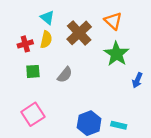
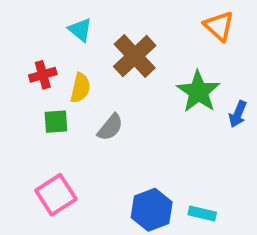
orange triangle: (113, 21) -> (219, 26), moved
yellow semicircle: (46, 40) -> (80, 88), moved
blue arrow: (137, 80) -> (238, 114), moved

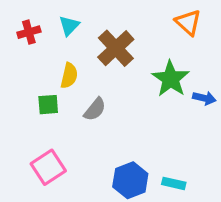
cyan triangle: (80, 30) -> (69, 26), turned 35
red cross: (43, 75) -> (29, 32), moved
blue arrow: (238, 114) -> (204, 98), turned -100

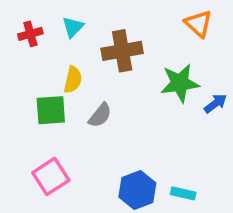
brown cross: (116, 48) -> (122, 51), turned 33
green star: (171, 79) -> (180, 83), turned 30
blue arrow: (204, 98) -> (215, 103), turned -50
green square: (48, 105) -> (51, 110), size x1.4

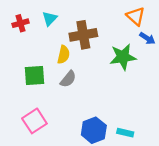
yellow semicircle: (73, 80) -> (64, 55), moved
blue arrow: (215, 103) -> (147, 38), moved, turned 70

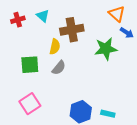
cyan triangle: (50, 19) -> (43, 16), turned -32

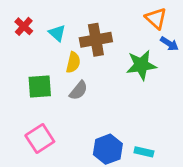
cyan triangle: (43, 16) -> (57, 33), moved
red cross: (18, 20) -> (24, 26), turned -32

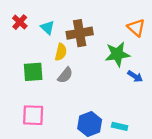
orange triangle: (156, 18) -> (136, 28), moved
blue arrow: (169, 44) -> (135, 76), moved
pink square: (40, 138) -> (33, 115), turned 35

